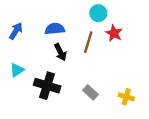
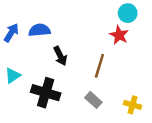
cyan circle: (98, 13) -> (128, 13), moved
blue semicircle: (55, 29) -> (39, 30), moved
brown line: (88, 42) -> (99, 66), moved

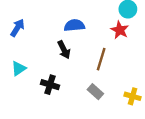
blue semicircle: (39, 30) -> (74, 25), moved
black cross: (46, 93) -> (50, 85), size x0.7

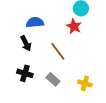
brown line: (101, 59) -> (58, 51), turned -54
black cross: (50, 85) -> (25, 73), moved

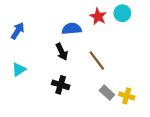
red star: (74, 26) -> (98, 17), moved
gray rectangle: (53, 79) -> (107, 93), moved

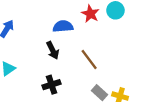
black cross: (61, 85) -> (52, 85), turned -35

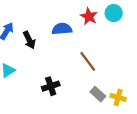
black arrow: (53, 50) -> (29, 40), moved

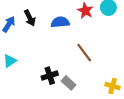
black arrow: (29, 40) -> (30, 18), moved
gray rectangle: (98, 94) -> (69, 83), moved

